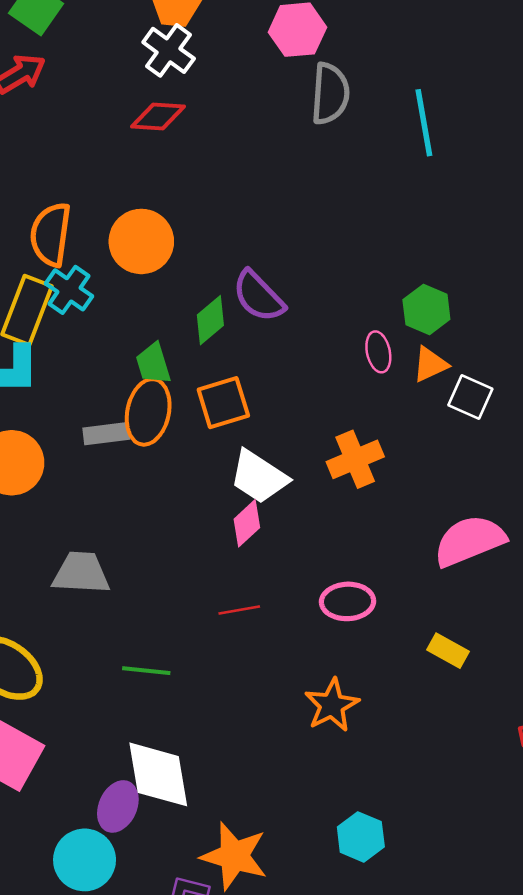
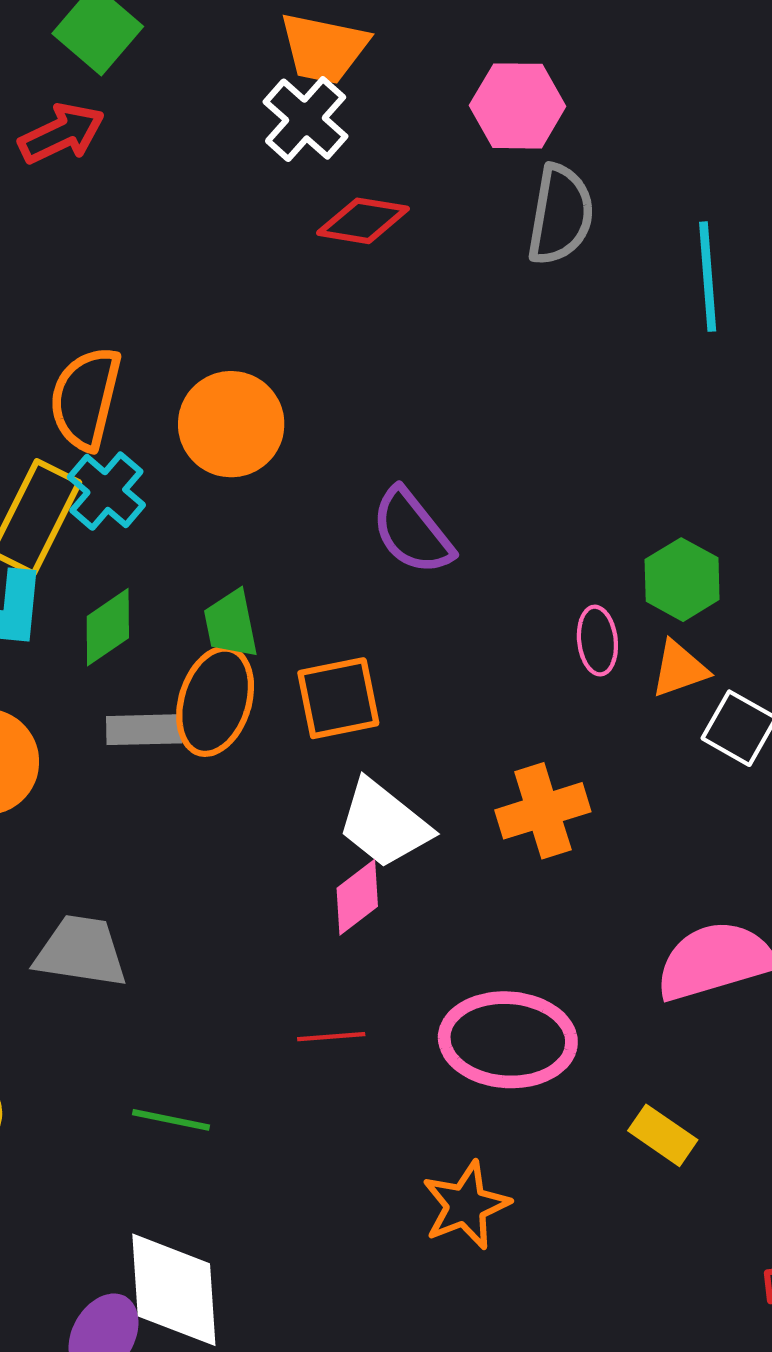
red diamond: (158, 116) -> (363, 221), moved
green diamond: (210, 320) -> (108, 627), moved
pink ellipse: (347, 601) -> (508, 1040), size x1.5

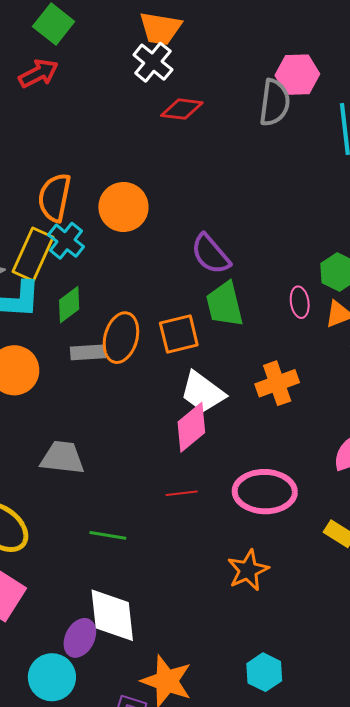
pink hexagon: (518, 106) -> (297, 75), moved
green trapezoid: (231, 624) -> (225, 304), moved, size x1.4
pink diamond: (357, 897) -> (191, 427), size x1.4

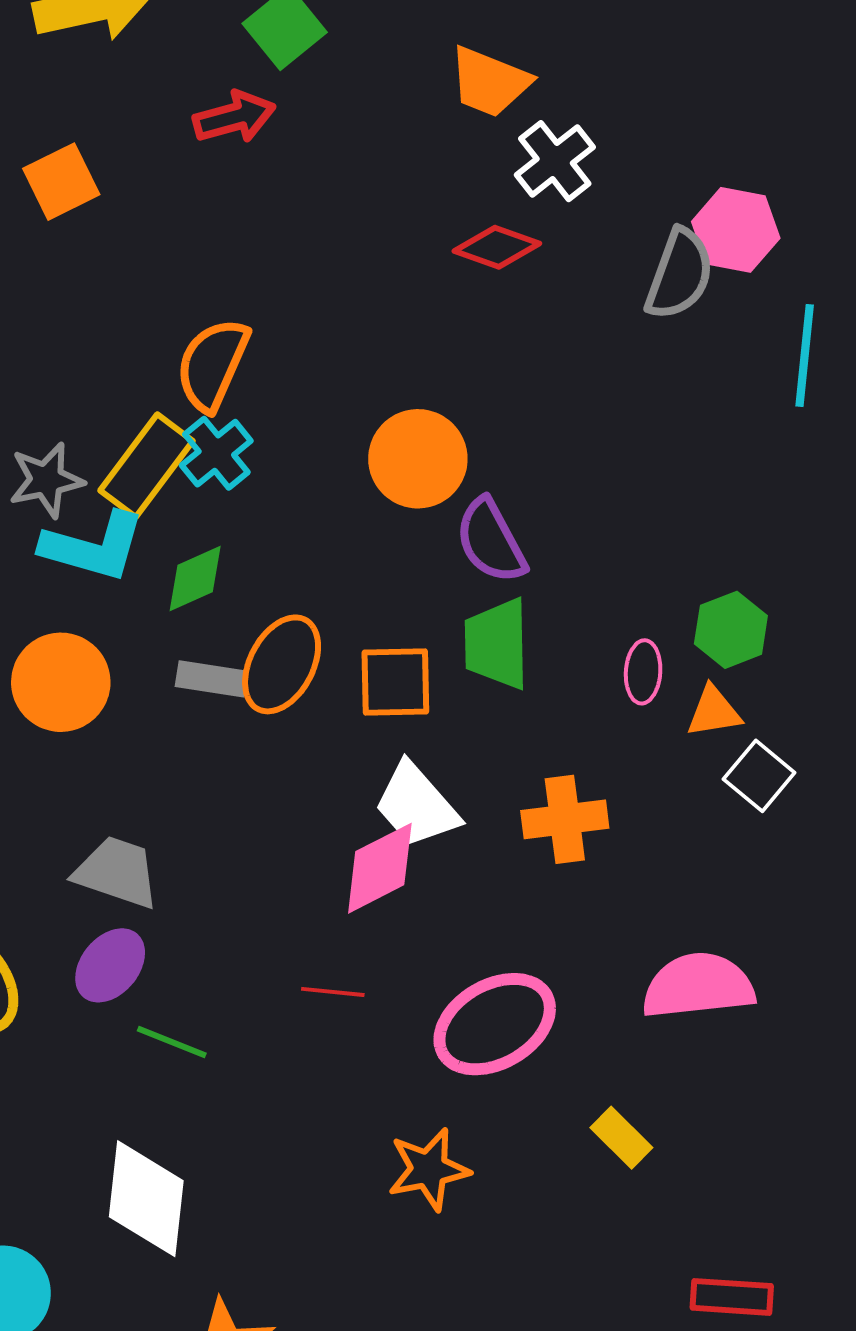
white cross: (153, 62) -> (555, 161), moved
orange circle: (123, 207) -> (418, 459), moved
pink ellipse: (265, 492) -> (495, 1024), turned -44
purple ellipse: (80, 638) -> (110, 965), moved

